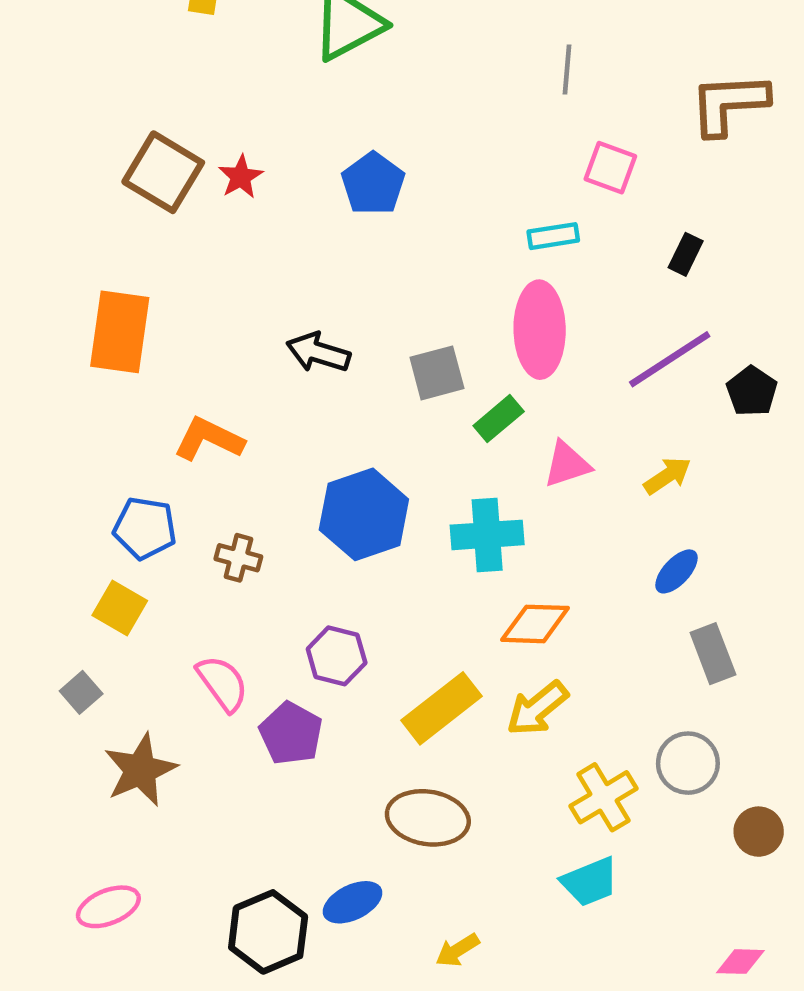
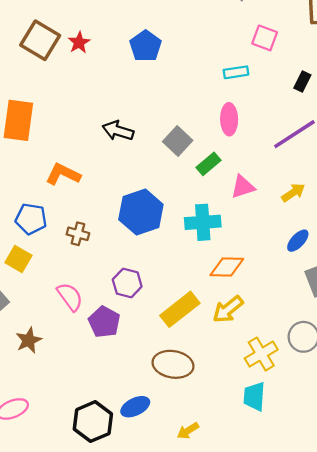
pink ellipse: (540, 330) -> (229, 119), size x0.7
gray square: (437, 373) -> (178, 141), turned -32
brown star: (140, 770) -> (29, 340), size x0.7
cyan trapezoid: (590, 882) -> (254, 396), turned 116

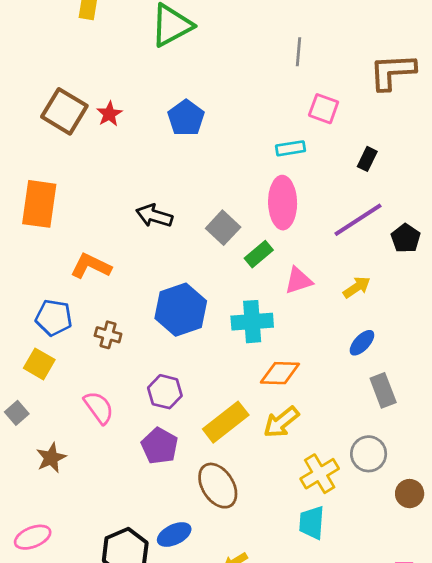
pink ellipse: (229, 119) -> (283, 203), size x1.4
purple pentagon: (104, 322) -> (160, 446), moved
brown ellipse: (173, 364) -> (218, 486), turned 48

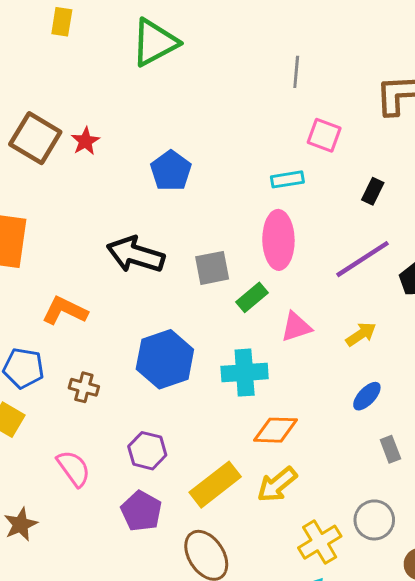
blue pentagon: (186, 118) -> (171, 171), moved
black arrow: (154, 216) -> (135, 255), size x1.4
gray square: (223, 228) -> (212, 268), turned 36
gray rectangle: (383, 390) -> (390, 449), size x0.7

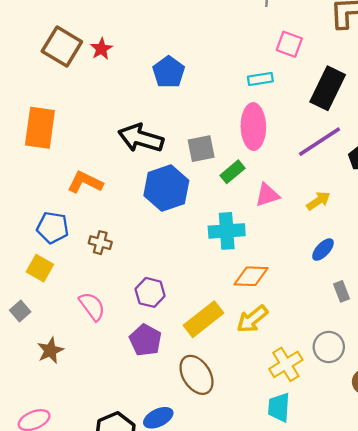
black rectangle: (373, 191) -> (328, 88), size x2.0
blue hexagon: (165, 359) -> (166, 188), moved

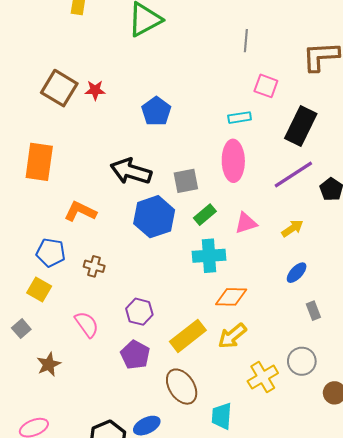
red star: (101, 49) -> (95, 90), turned 30
green rectangle: (232, 172) -> (205, 215), moved
cyan trapezoid: (279, 407) -> (222, 416), moved

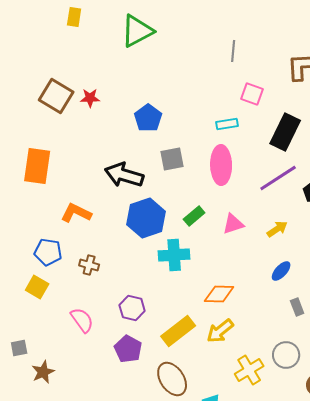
gray square: (186, 181) -> (172, 159), moved
cyan cross: (209, 256) -> (174, 255), moved
gray square: (21, 329) -> (19, 348), moved, turned 30
brown star: (49, 364) -> (43, 372), moved

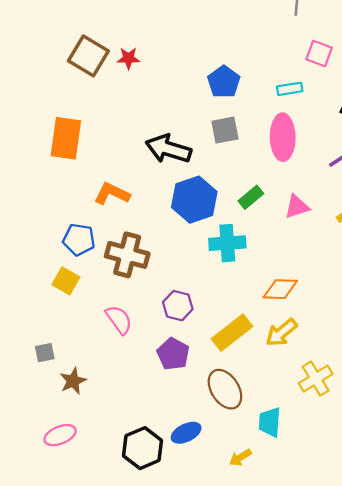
blue pentagon: (148, 118) -> (224, 82), moved
brown cross: (89, 265) -> (127, 255), size x1.8

